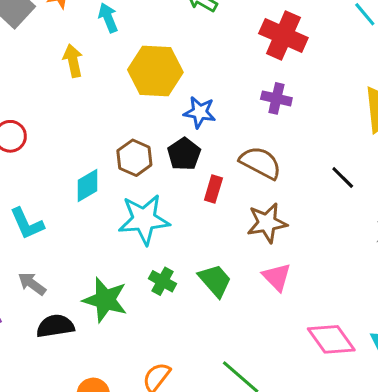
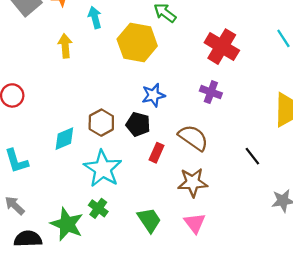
yellow hexagon: (155, 71) -> (137, 43), moved
blue star: (200, 112) -> (153, 95), turned -30
black pentagon: (184, 154) -> (138, 124), turned -30
cyan star: (144, 219) -> (103, 169), turned 30
green cross: (163, 281) -> (98, 208), moved

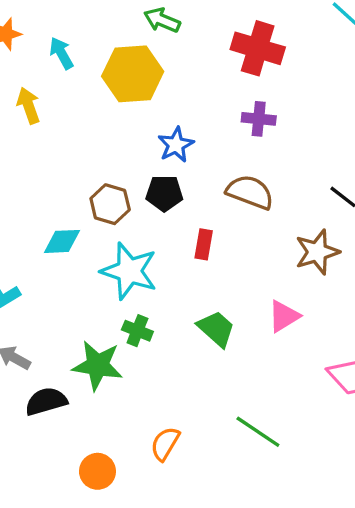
cyan diamond: (64, 139) -> (62, 241), turned 35
red rectangle: (156, 153) -> (204, 244), moved
brown star: (193, 182) -> (317, 252), moved
pink triangle: (195, 223) -> (284, 316), turned 50

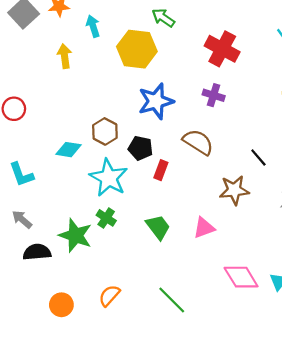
blue star: (176, 145) -> (156, 101), size x1.5
black pentagon: (164, 193) -> (140, 148), moved

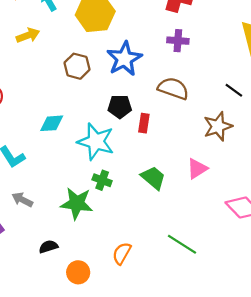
yellow arrow: (65, 56) -> (28, 35), turned 90
brown hexagon: (105, 131) -> (77, 66), moved
black semicircle: (37, 252) -> (48, 247), moved, size x0.7

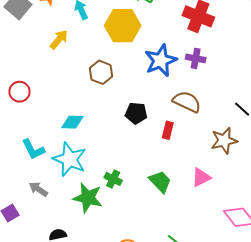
yellow arrow: (28, 35) -> (59, 39), turned -35
blue star: (124, 59) -> (161, 60), moved
red rectangle: (144, 123) -> (168, 130), moved
cyan star: (96, 142) -> (70, 159), moved

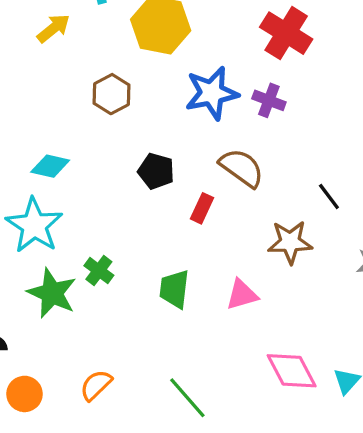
green trapezoid: (160, 182) -> (174, 289), turned -140

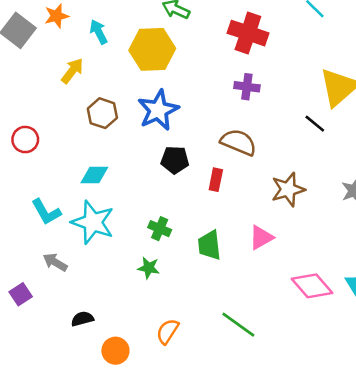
blue star: (212, 93) -> (158, 110), moved
brown hexagon: (111, 94) -> (102, 113), moved
black line: (329, 196) -> (315, 124), moved
green cross: (99, 271) -> (160, 229), moved
green star: (52, 293) -> (149, 268), moved, size x0.6

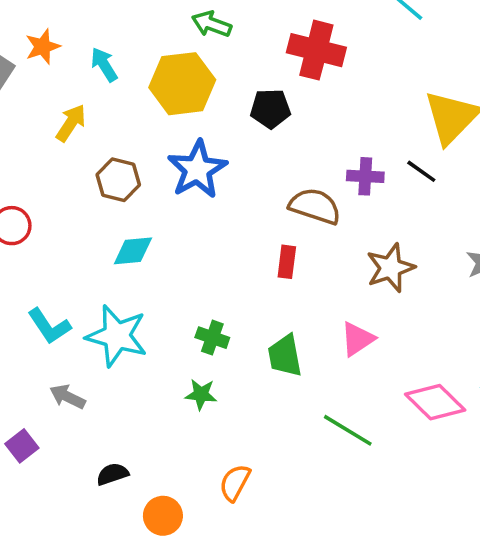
purple cross: (247, 87) -> (365, 176), moved
black pentagon: (175, 160) -> (270, 109), moved
cyan diamond: (94, 175) -> (133, 251), moved
green line: (238, 325) -> (348, 430), moved

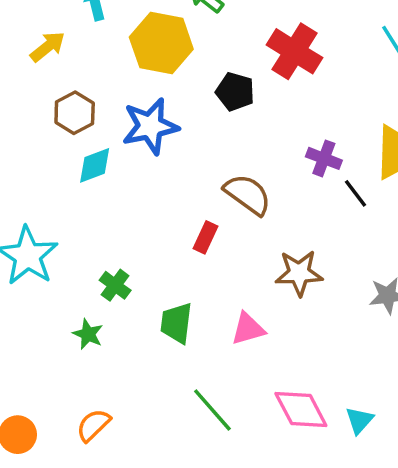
purple cross: (365, 176) -> (324, 158), moved
cyan diamond: (133, 251) -> (95, 165), moved, turned -33

